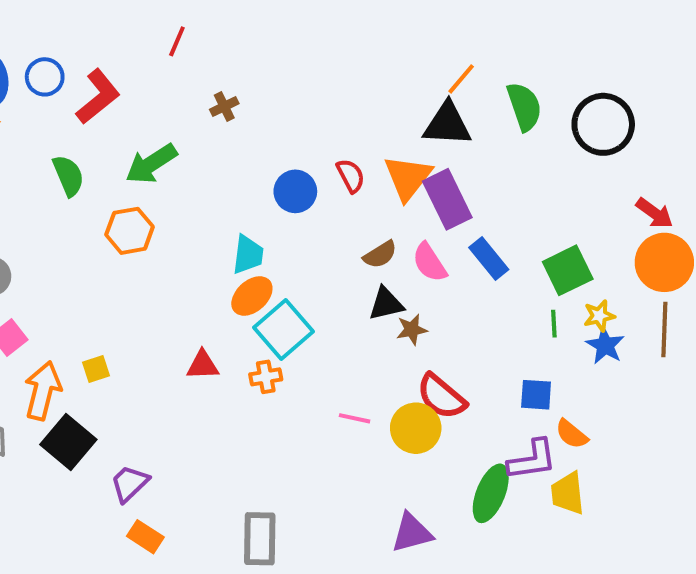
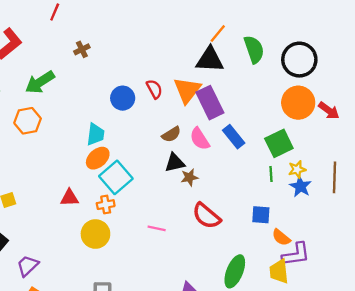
orange circle: (664, 262) -> (298, 103), moved
yellow circle: (416, 428) -> (95, 234), moved
purple L-shape: (532, 460) -> (296, 254), moved

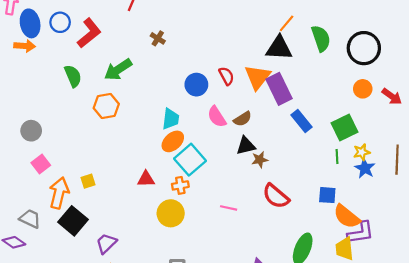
brown cross: (82, 49) -> (158, 38), turned -32
orange circle: (298, 103) -> (363, 89), size x0.6
pink semicircle: (200, 139) -> (217, 117), moved
orange semicircle: (281, 237) -> (347, 217), size x1.5

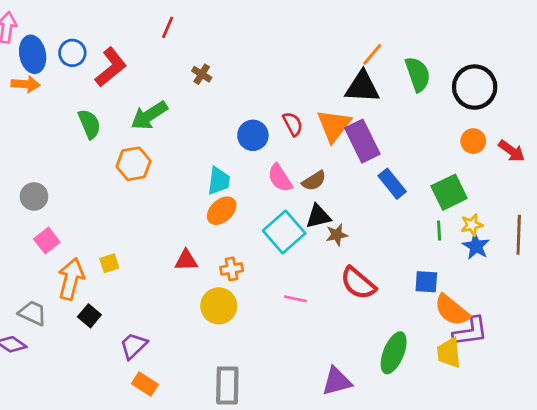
cyan square: (190, 160) -> (284, 232), moved
black square: (73, 221) -> (89, 316), size x0.6

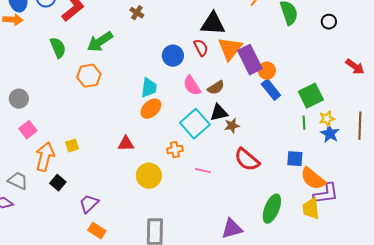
black triangle: (362, 87) -> (213, 24), moved
black circle: (475, 87) -> (329, 22), size x0.5
orange circle: (473, 141) -> (267, 71), moved
orange cross: (232, 269) -> (175, 150), moved

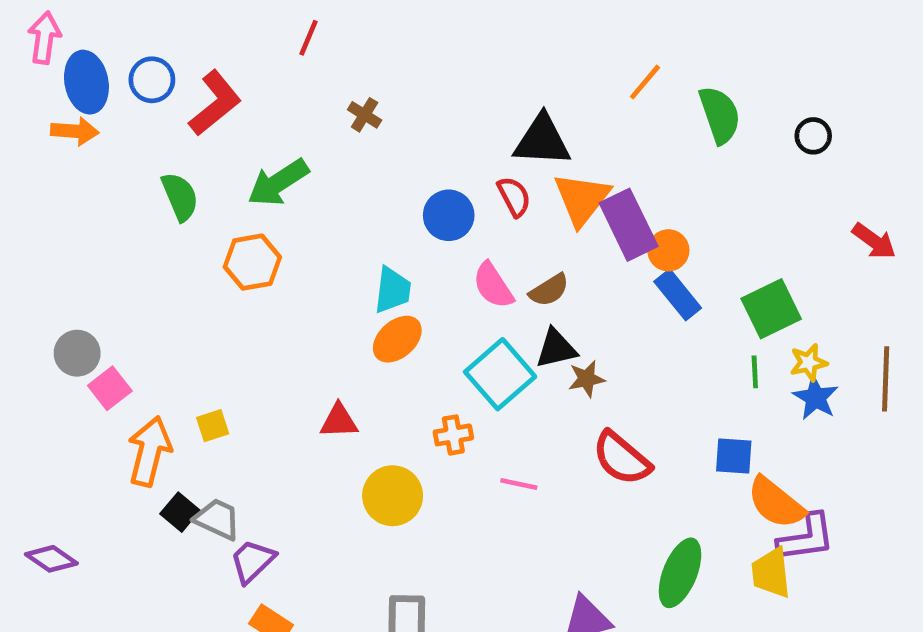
gray circle: (19, 99) -> (77, 353), moved
gray trapezoid: (18, 181) -> (217, 519), moved

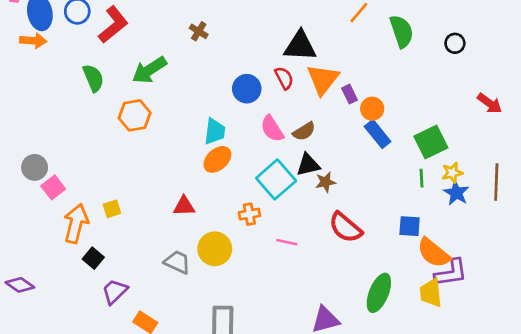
purple rectangle: (629, 225) -> (349, 94), size x0.5
gray trapezoid: (217, 519) -> (177, 262), moved
purple trapezoid: (252, 561) -> (115, 292), moved

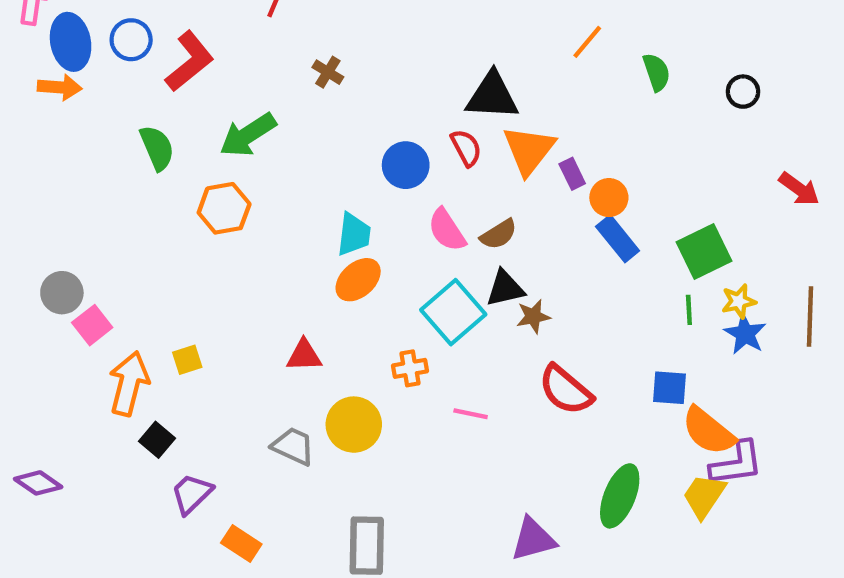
green semicircle: (402, 31) -> (656, 72), size x0.7
yellow trapezoid: (431, 293) -> (704, 496), turned 40

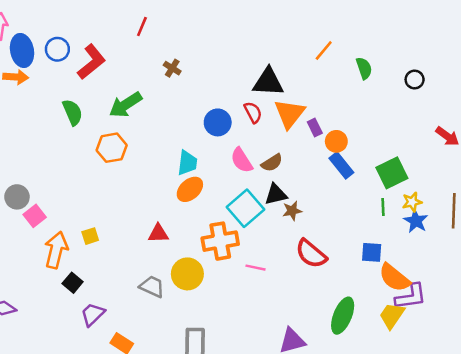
orange cross: (410, 368) -> (220, 241), size x1.8

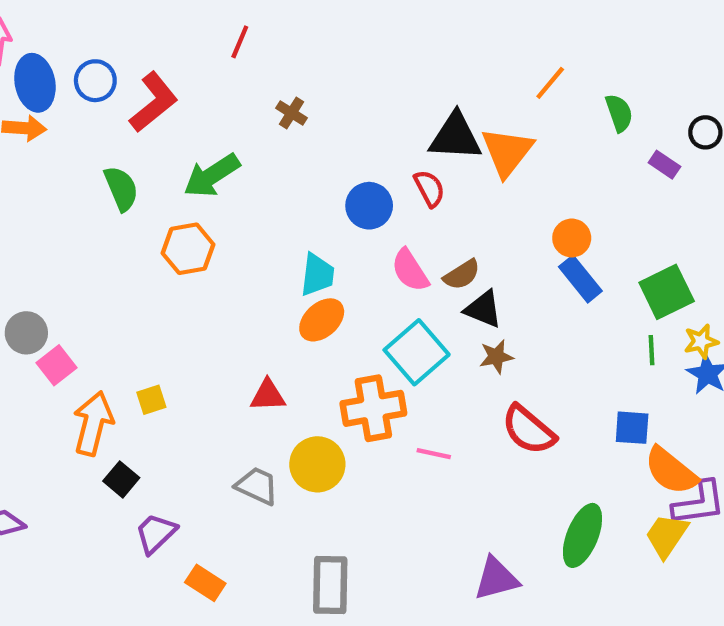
orange triangle: (290, 114) -> (507, 152), moved
purple rectangle: (315, 127) -> (664, 165), moved, turned -30
black triangle: (276, 194) -> (483, 309), moved, turned 35

